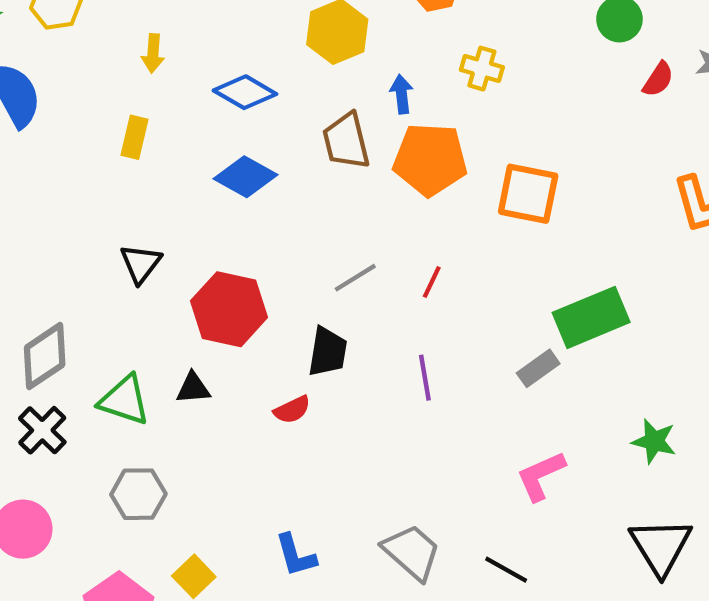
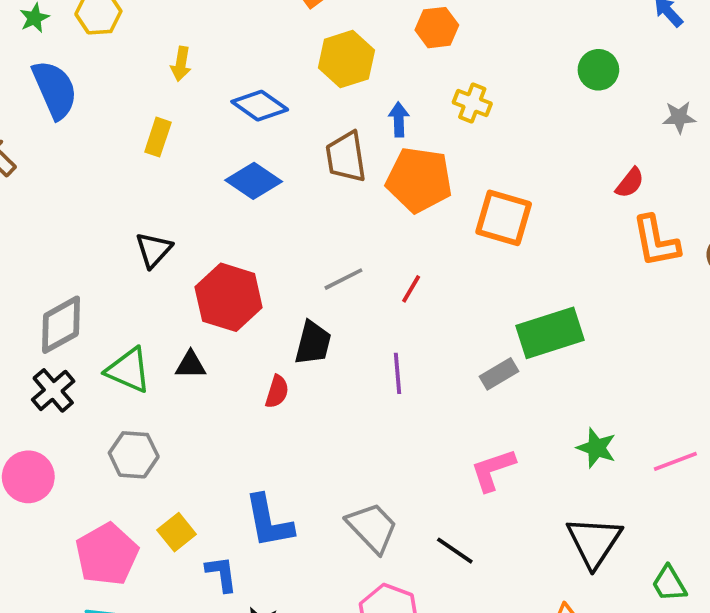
red semicircle: (658, 79) -> (630, 183), moved
red semicircle: (292, 410) -> (277, 392), turned -52
blue L-shape: (296, 555) -> (269, 521), size x1.4

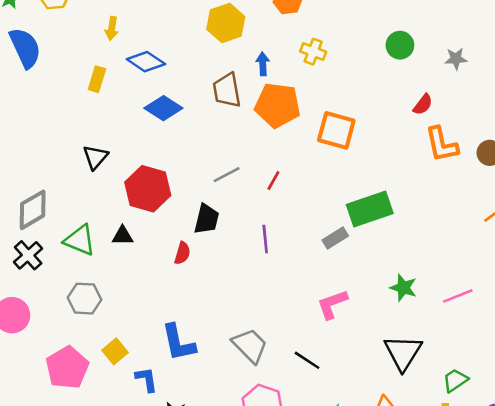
green circle: (598, 70) -> (400, 45), moved
blue diamond: (260, 106) -> (146, 62), moved
green trapezoid: (669, 584) -> (455, 380), turned 88

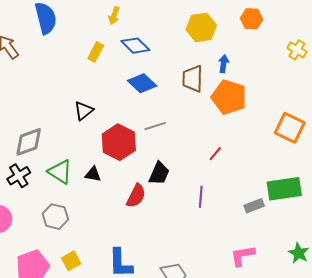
yellow cross: (313, 52) -> (297, 50), moved
orange square: (336, 130) -> (290, 128), moved
gray line: (227, 175) -> (155, 126), moved
red semicircle: (182, 253) -> (136, 196), size x1.4

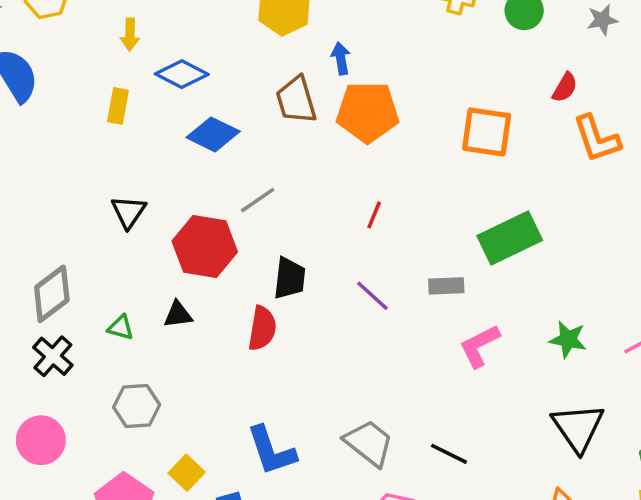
green triangle: (60, 172) -> (121, 328), size x0.6
purple line: (201, 197) -> (372, 296), turned -35
gray rectangle: (254, 206) -> (446, 286), moved, turned 36
pink L-shape: (242, 256) -> (479, 346), moved

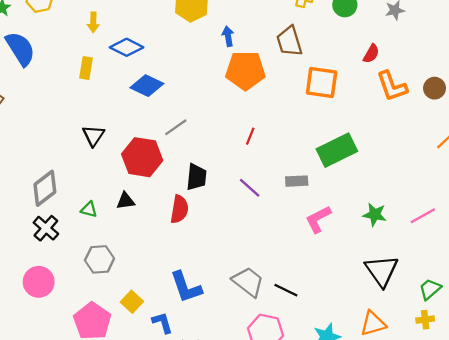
brown trapezoid: (296, 100) -> (289, 41), moved
black line: (449, 454) -> (286, 290), moved

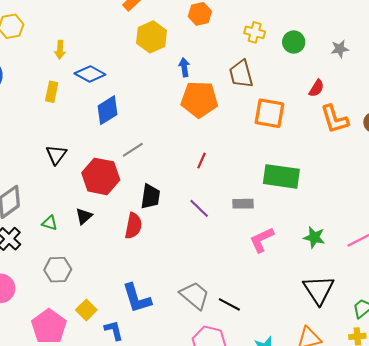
blue diamond: (147, 86) -> (108, 110), turned -60
green rectangle: (337, 150) -> (281, 176), turned 32
black triangle: (126, 201) -> (84, 216), turned -36

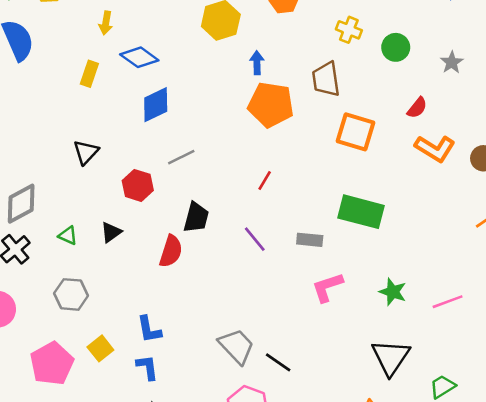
gray star: (340, 49) -> (452, 62), turned -30
orange L-shape: (335, 119) -> (435, 149), turned -48
red hexagon: (101, 176) -> (138, 185), size x0.7
blue L-shape: (137, 298) -> (149, 329), moved, size x0.7
blue L-shape: (114, 330) -> (147, 367), moved

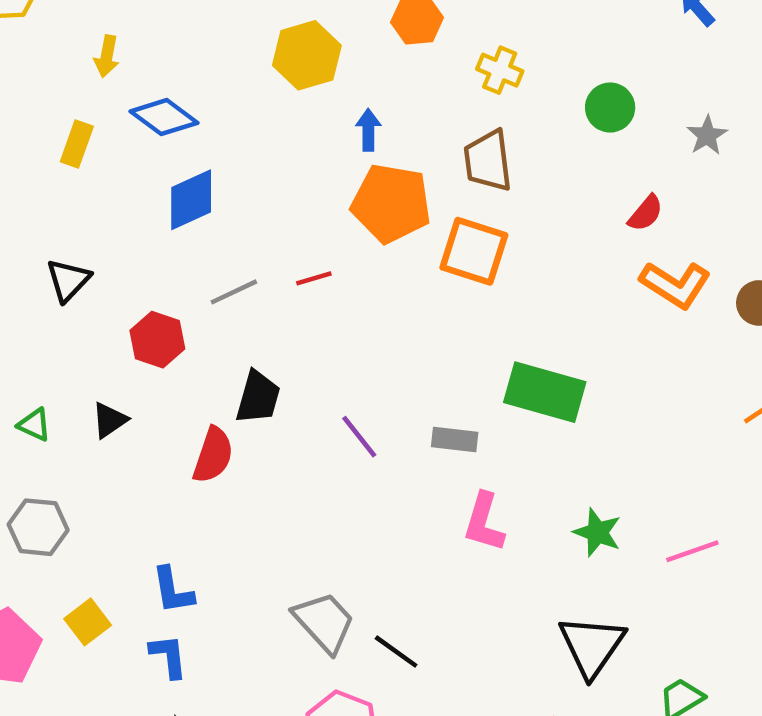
yellow cross: (349, 30) -> (500, 70), moved
orange square: (355, 132) -> (474, 251), moved
red line: (265, 180) -> (314, 278), moved, turned 42
pink L-shape: (327, 287) -> (484, 522), turned -56

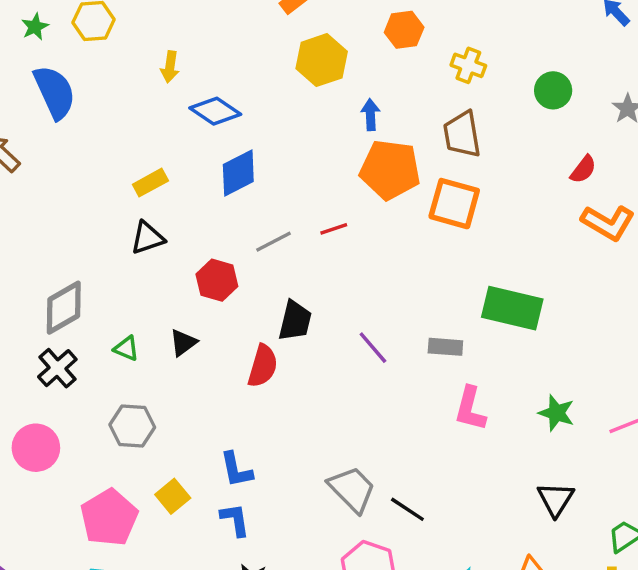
yellow rectangle: (77, 144) -> (150, 183), moved, turned 44
black triangle: (68, 280) -> (148, 238), turned 30
black triangle: (592, 646) -> (556, 499), size x0.7

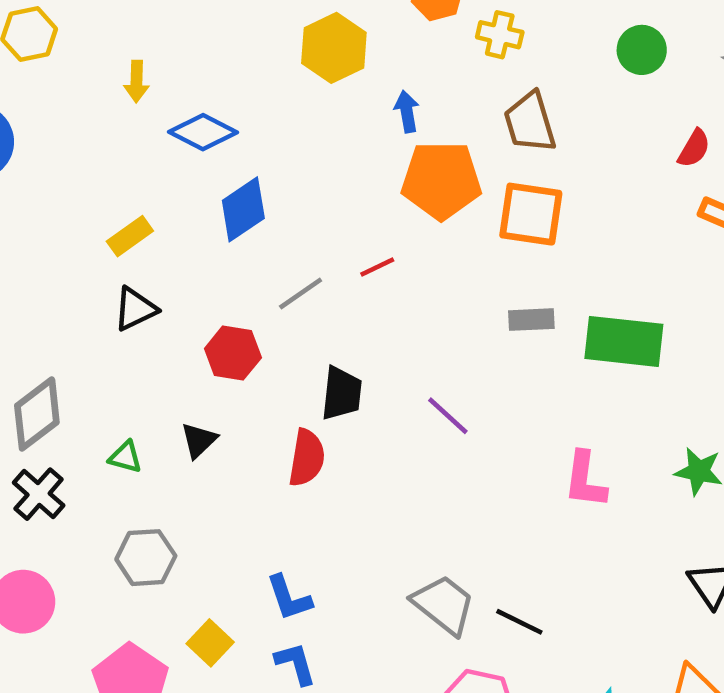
yellow cross: (468, 65) -> (500, 35), moved
gray rectangle: (445, 347) -> (531, 320), moved

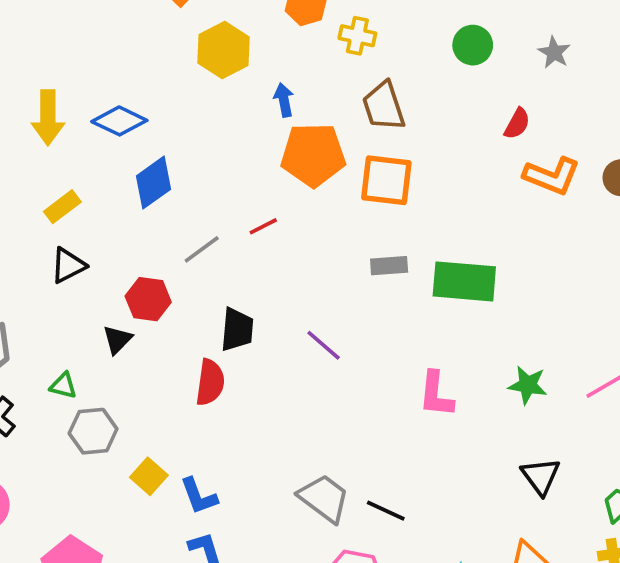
yellow arrow: (137, 82) -> (48, 118), moved, size x1.6
black triangle: (199, 440) -> (117, 340), moved
gray hexagon: (146, 558) -> (93, 431), moved
yellow square: (210, 643) -> (149, 476), moved

